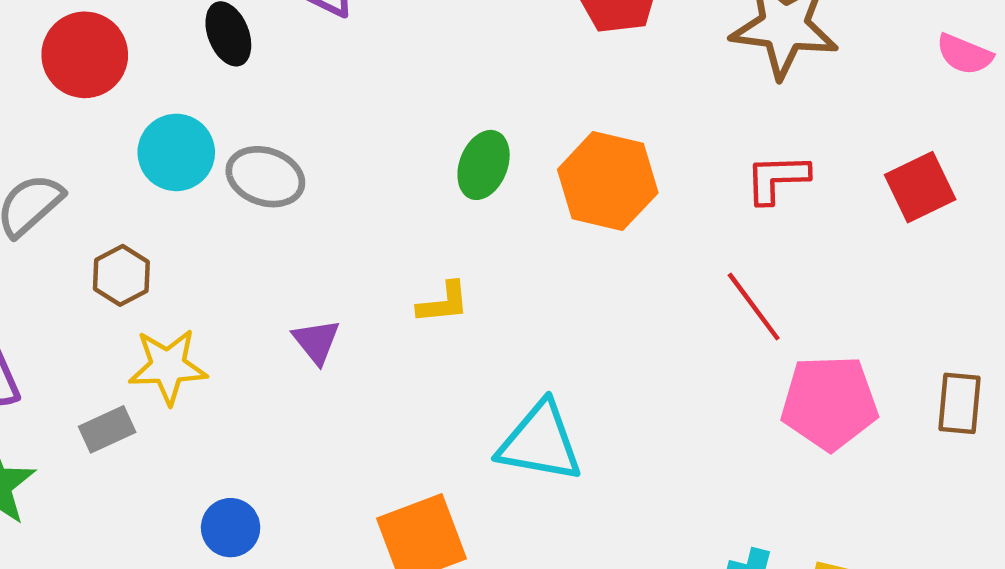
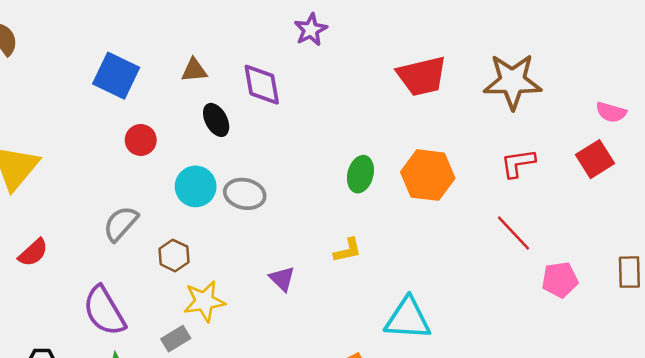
pink semicircle: (964, 54) -> (611, 112), moved
red circle: (85, 55) -> (141, 140), size x0.7
pink pentagon: (829, 403) -> (560, 280), size x0.7

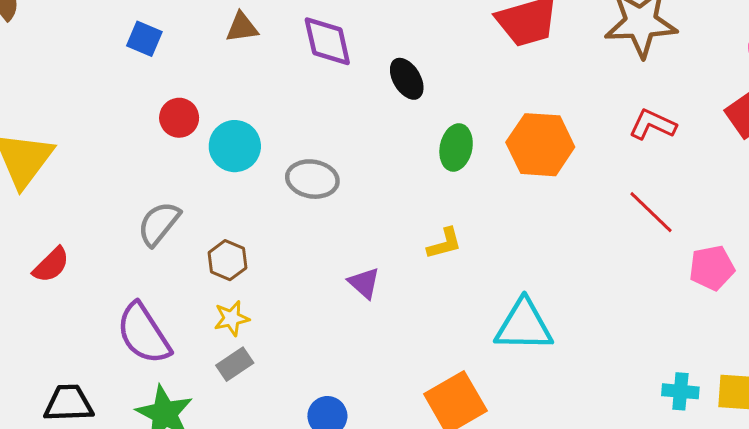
blue square: (116, 76) -> (144, 39), size x0.6
black ellipse: (216, 120) -> (407, 79), moved
red L-shape: (518, 163) -> (653, 125), turned 36
cyan circle: (196, 186) -> (235, 146), moved
yellow star: (204, 301) -> (232, 318), moved, size x0.7

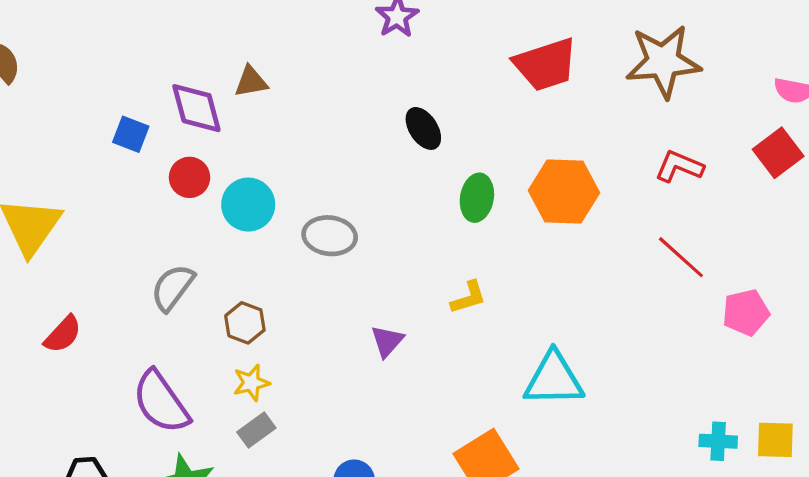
blue square: (144, 39) -> (131, 134), moved
purple diamond: (327, 41) -> (196, 108), moved
purple triangle: (364, 283) -> (387, 341), turned 32

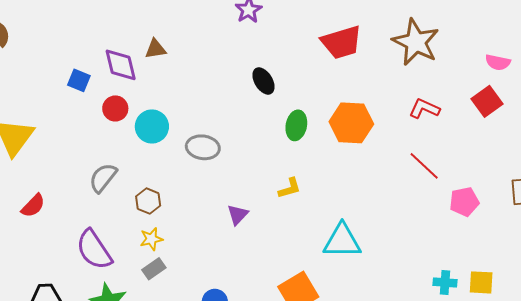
brown star: (663, 61) -> (416, 42), turned 30

